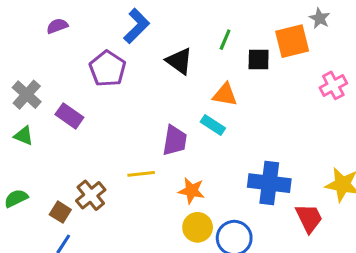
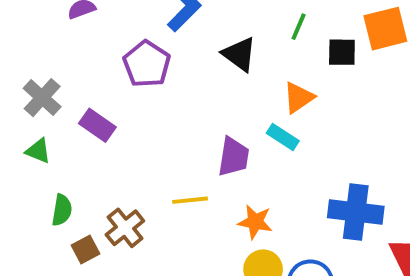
orange triangle: (225, 95) -> (299, 98), turned -44
green semicircle: (16, 198) -> (62, 210), moved, turned 125
brown square: (60, 212) -> (86, 249), turned 30

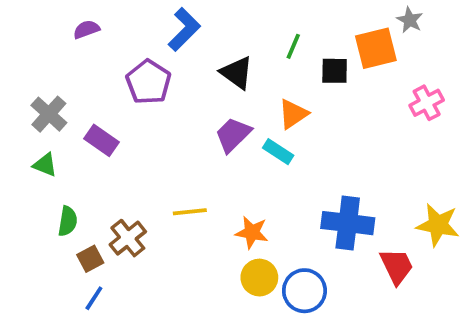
purple trapezoid: (233, 157) -> (233, 135), moved, turned -144

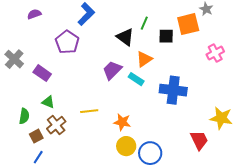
black triangle: (237, 73) -> (125, 37), moved
green triangle: (45, 165) -> (48, 102), moved
blue cross: (348, 223) -> (173, 90), moved

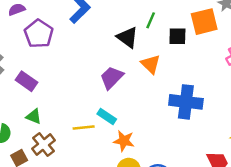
purple pentagon: (67, 42) -> (39, 34), moved
orange triangle: (144, 59) -> (151, 64), turned -42
cyan rectangle: (136, 79) -> (107, 117), moved

